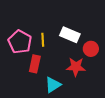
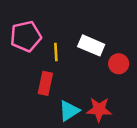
pink pentagon: (20, 42) -> (26, 36), moved, turned 30
red star: (76, 67) -> (99, 110), moved

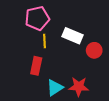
pink pentagon: (26, 36) -> (37, 18), moved

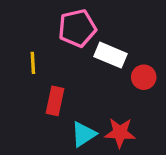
pink pentagon: (37, 18) -> (77, 28), moved
yellow line: (44, 41) -> (33, 63), moved

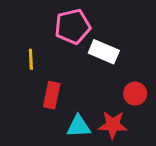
red circle: (144, 77) -> (135, 94), moved
cyan triangle: (84, 134) -> (79, 126), turned 30

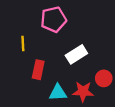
white rectangle: (104, 52) -> (76, 54), moved, turned -55
red circle: (135, 94) -> (104, 78), moved

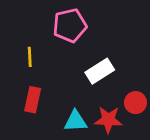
red rectangle: (38, 70) -> (33, 100), moved

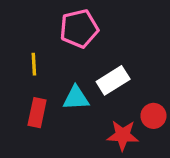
cyan triangle: (75, 121) -> (76, 98), moved

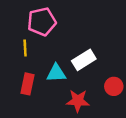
pink pentagon: (79, 29) -> (42, 22), moved
red star: (123, 135) -> (78, 101), moved

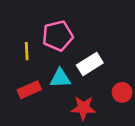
pink pentagon: (42, 22) -> (58, 36), moved
red rectangle: (27, 84) -> (29, 90), turned 54

